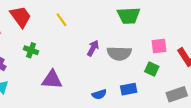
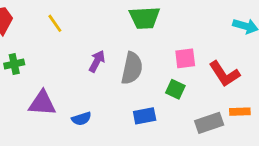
green cross: (31, 50) -> (14, 64), turned -32
gray semicircle: (119, 53) -> (132, 68), turned -80
blue semicircle: (99, 94) -> (81, 119), moved

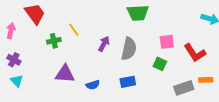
yellow line: (55, 23) -> (74, 30), moved
green cross: (14, 64) -> (54, 41), moved
blue rectangle: (145, 116) -> (128, 82), moved

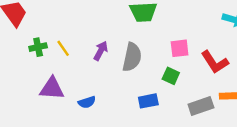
yellow line: (74, 30) -> (63, 48), moved
blue rectangle: (128, 82) -> (148, 101), moved

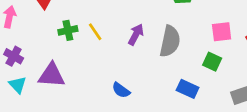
purple triangle: (52, 88) -> (52, 75), moved
blue rectangle: (148, 101) -> (188, 89), turned 36
blue semicircle: (87, 102) -> (121, 90), turned 54

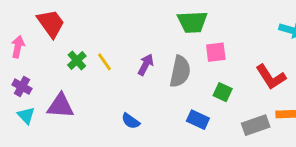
green cross: (68, 30) -> (77, 60), turned -30
pink square: (222, 32) -> (216, 52), moved

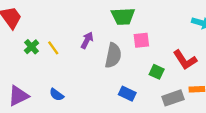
purple arrow: (146, 65) -> (87, 40), moved
green square: (223, 92) -> (157, 72), moved
purple triangle: (60, 106) -> (18, 96), moved, turned -30
blue semicircle: (131, 121) -> (57, 95), moved

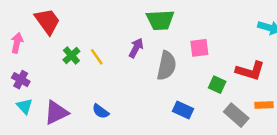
green trapezoid: (123, 16) -> (160, 20), moved
red L-shape: (185, 60) -> (250, 71), turned -40
gray rectangle: (173, 98) -> (236, 115), turned 60

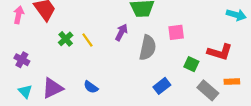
pink arrow: (17, 43) -> (19, 15), moved
cyan triangle: (25, 106) -> (25, 91), moved
blue rectangle: (183, 110) -> (162, 86), turned -63

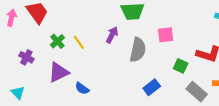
purple cross: (22, 60) -> (26, 57), moved
purple triangle: (52, 88) -> (59, 72), moved

